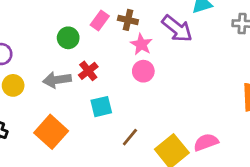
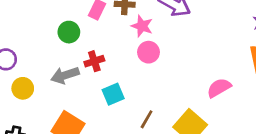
red cross: (88, 71) -> (94, 61), turned 30
pink semicircle: (206, 142) -> (219, 88), moved

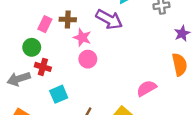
green circle: (69, 32) -> (32, 47), moved
red cross: (94, 61) -> (43, 67), turned 35

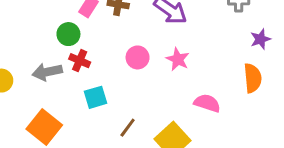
pink star: (82, 37) -> (178, 59), moved
pink semicircle: (146, 88) -> (207, 103), turned 42

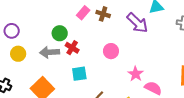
green circle: (68, 34) -> (60, 33), moved
pink star: (178, 59) -> (136, 74), moved

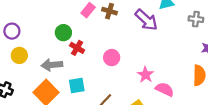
pink circle: (111, 51) -> (112, 58), moved
gray arrow: (49, 52) -> (52, 65), moved
cyan square: (79, 74) -> (77, 86), moved

